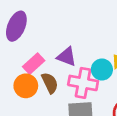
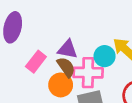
brown semicircle: (50, 83) -> (66, 67), moved
orange circle: (26, 86) -> (61, 85), moved

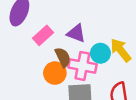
purple triangle: (67, 49) -> (76, 33), moved
pink rectangle: (36, 62) -> (43, 35), moved

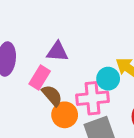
purple triangle: (76, 33) -> (57, 52), moved
brown semicircle: (63, 57) -> (52, 95), moved

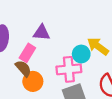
brown semicircle: (52, 95) -> (23, 68), moved
orange circle: (65, 115) -> (33, 81), moved

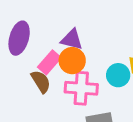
pink cross: (69, 69) -> (81, 88), moved
orange circle: (33, 81) -> (72, 61), moved

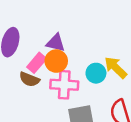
brown semicircle: (41, 82) -> (29, 79), turned 144

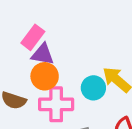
pink rectangle: (37, 63) -> (33, 37), moved

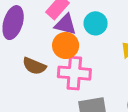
cyan circle: (93, 88) -> (96, 23), moved

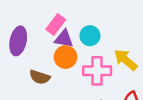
pink cross: (74, 73) -> (97, 71), moved

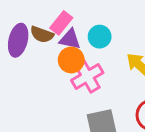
pink cross: (97, 71) -> (87, 76), moved, turned -32
brown semicircle: (40, 77) -> (42, 35), moved

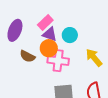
brown semicircle: (42, 35) -> (27, 56), moved
pink cross: (87, 76) -> (58, 61), turned 30

